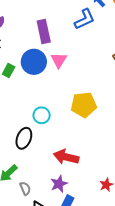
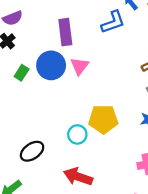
cyan circle: (42, 115) -> (77, 134), moved
black ellipse: (24, 138) -> (32, 151), turned 30

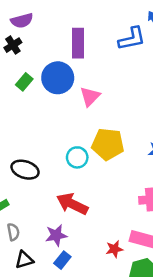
pink triangle: (80, 66) -> (90, 96), moved
black ellipse: (32, 151) -> (25, 170), turned 45

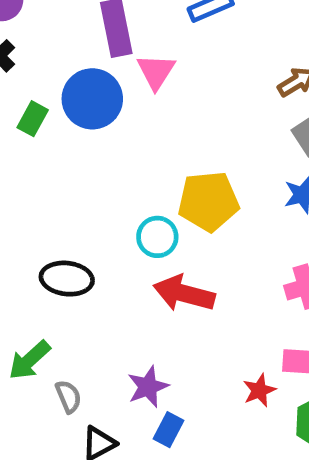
pink triangle: (90, 96) -> (156, 72), moved
red arrow: (72, 204) -> (184, 293), moved

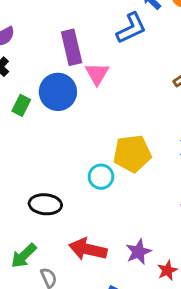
red arrow: (184, 293) -> (88, 249), moved
purple star: (148, 387) -> (138, 252), moved

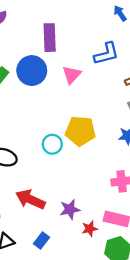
blue L-shape: (131, 28) -> (106, 54), moved
pink triangle: (97, 74) -> (72, 75), moved

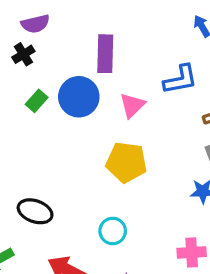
yellow pentagon: (80, 131) -> (126, 162), moved
cyan circle: (52, 144) -> (113, 231), moved

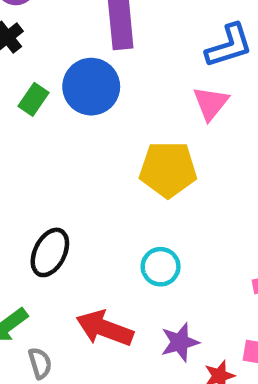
pink triangle: (132, 105) -> (211, 103), moved
black ellipse: (35, 211) -> (50, 252), turned -76

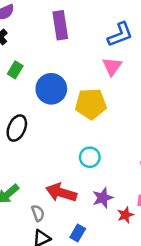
blue circle: (91, 87) -> (51, 89), moved
black ellipse: (50, 252) -> (17, 128), moved
gray semicircle: (40, 363) -> (38, 213), moved

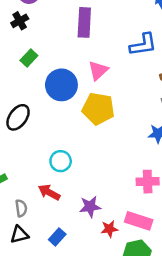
pink triangle: (112, 66) -> (98, 70), moved
cyan circle: (90, 157) -> (61, 161), moved
red arrow: (61, 193) -> (49, 192), size x0.7

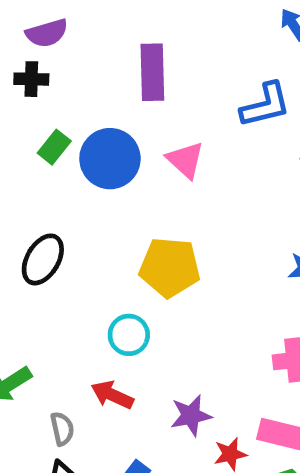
black cross: (20, 21) -> (31, 79), turned 36
pink triangle: (98, 70) -> (185, 160), turned -30
blue circle: (61, 85) -> (110, 159), moved
yellow pentagon: (98, 109) -> (170, 267), moved

